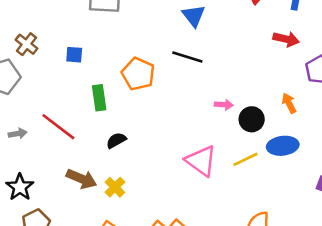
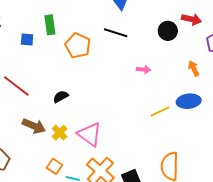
blue square: (74, 55) -> (27, 39), moved
green rectangle: (99, 98) -> (50, 25), moved
black circle: (252, 119) -> (168, 31), moved
pink triangle: (201, 161) -> (90, 134), moved

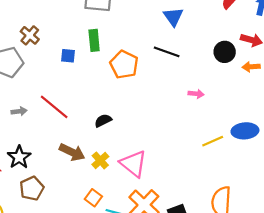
orange arrow: (194, 68) -> (251, 67), moved, turned -70

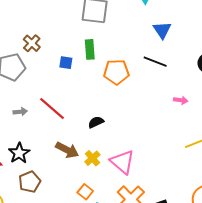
orange pentagon: (124, 65) -> (116, 72), turned -30

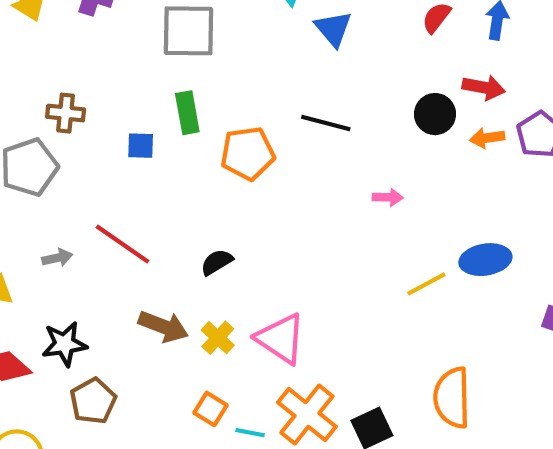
blue triangle: (162, 30) -> (333, 29), moved
brown cross: (32, 43) -> (66, 113), turned -30
black star: (19, 153) -> (64, 344), turned 30

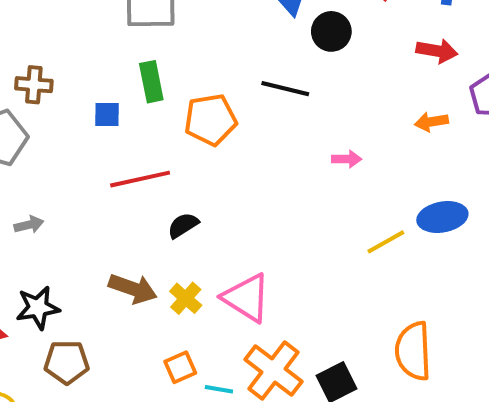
black circle: (435, 114) -> (331, 31), moved
orange arrow: (487, 138) -> (431, 122), moved
red line: (123, 244) -> (140, 179), moved, turned -46
brown pentagon: (93, 401) -> (67, 362), turned 30
orange square: (210, 409) -> (180, 367), turned 36

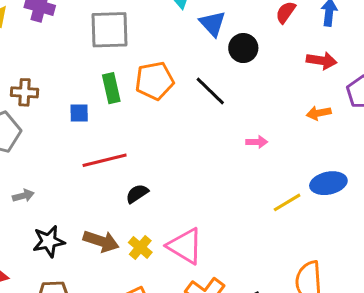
black line: (285, 89) -> (210, 91), turned 32
orange pentagon: (210, 120) -> (154, 81), moved
black star: (38, 308) -> (49, 241), moved

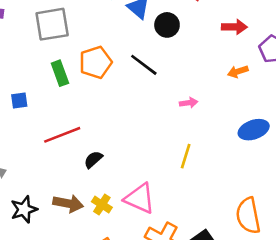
blue square: (79, 113) -> (19, 100), moved
yellow line: (287, 202) -> (186, 156), moved, turned -35

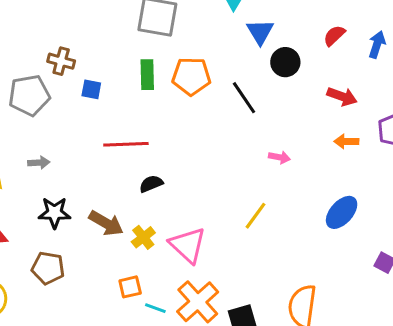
red arrow: (234, 27) -> (342, 96), moved
blue ellipse: (254, 130) -> (342, 212), turned -48

